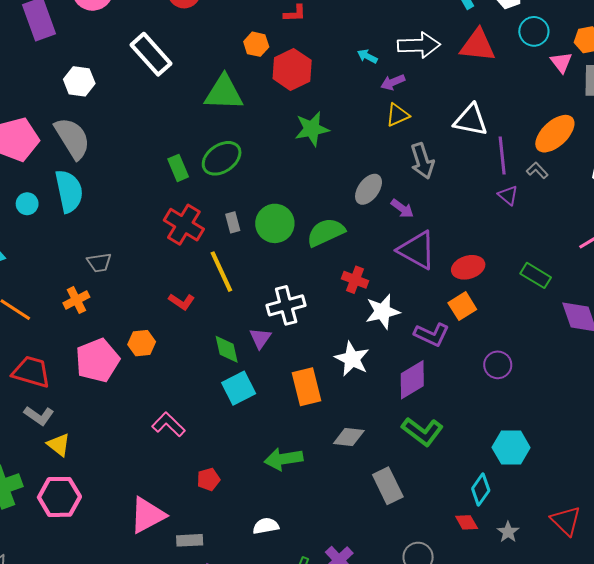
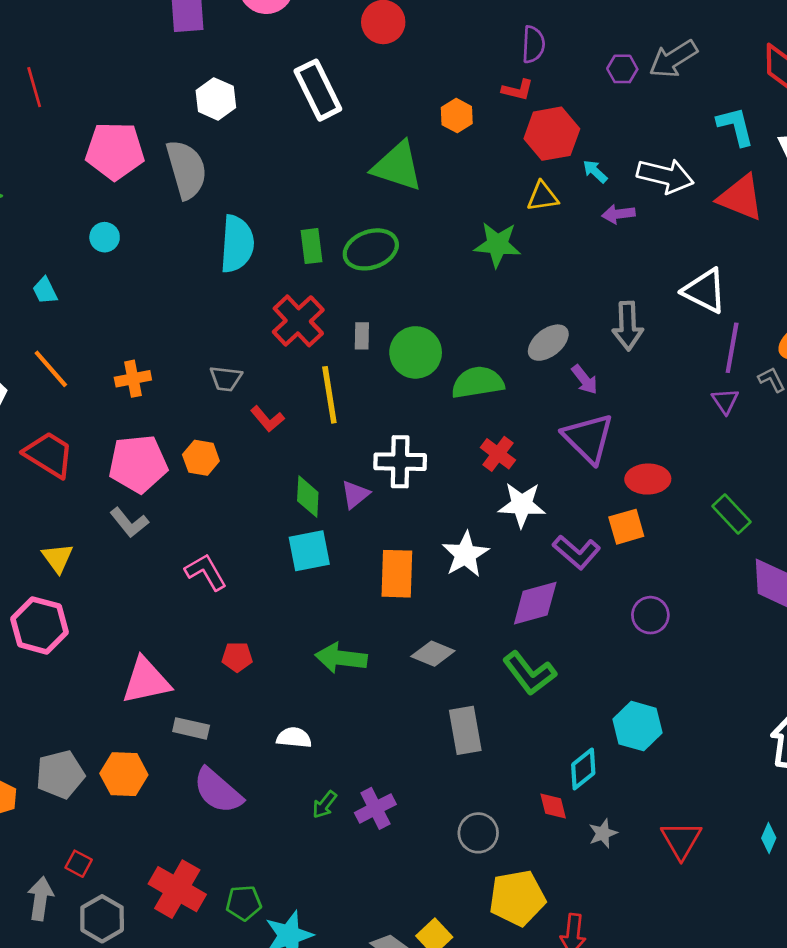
red hexagon: (292, 69) -> (552, 134), moved
yellow triangle: (398, 115) -> (543, 196), moved
cyan semicircle: (69, 191) -> (237, 244), moved
gray trapezoid: (99, 262) -> (226, 379), moved
gray L-shape: (39, 416) -> (129, 522), moved

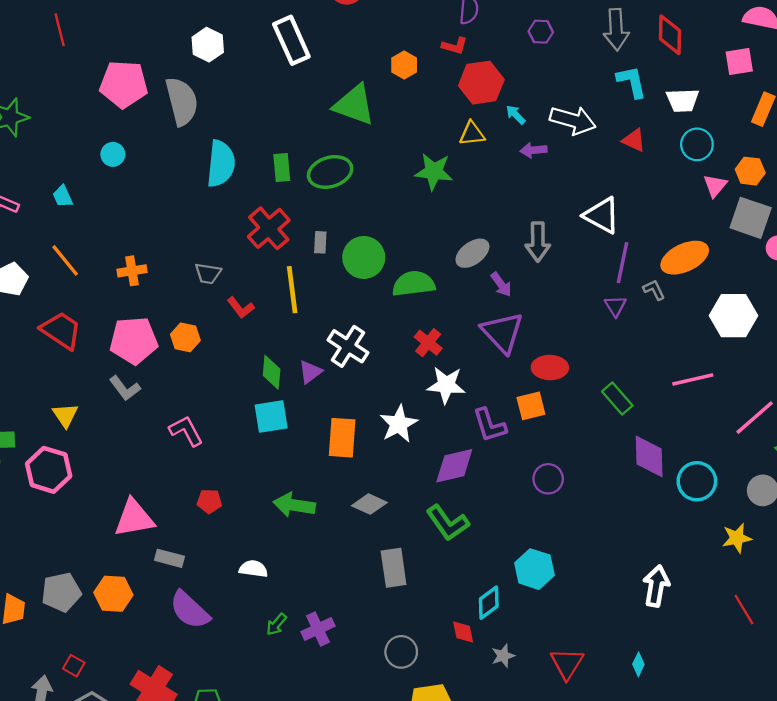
gray arrow: (673, 59) -> (616, 30), moved, turned -63
red triangle: (741, 198) -> (634, 140), size x0.6
white cross: (400, 462) -> (348, 346), turned 30
purple L-shape: (577, 552) -> (490, 425), turned 30

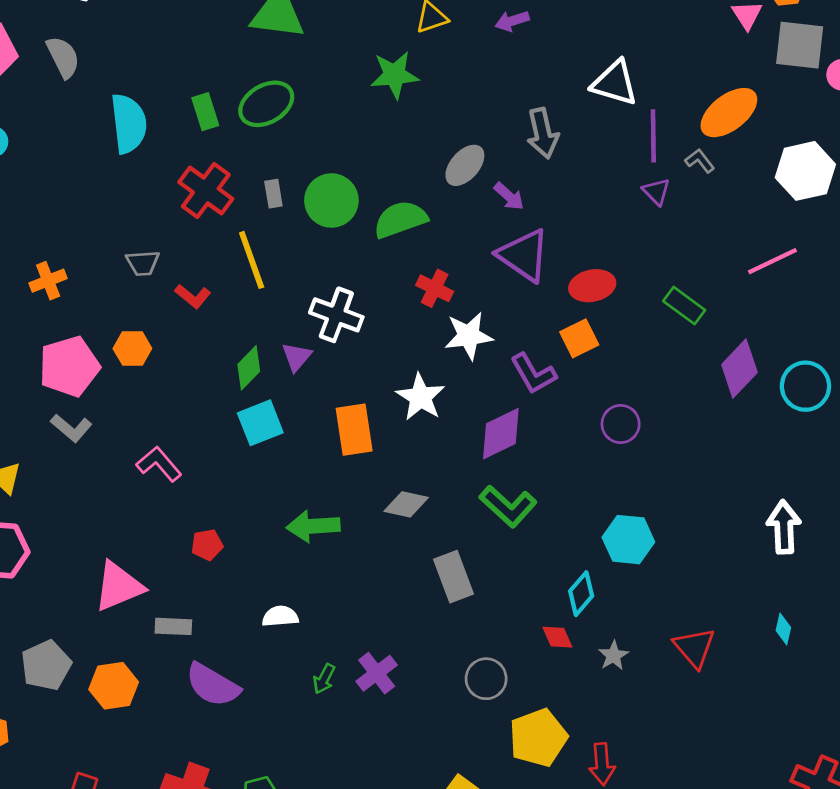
gray semicircle: (182, 101) -> (63, 57), size x0.7
green diamond: (272, 372) -> (249, 368), turned 52
purple diamond: (649, 456) -> (739, 369), turned 57
gray pentagon: (61, 592) -> (46, 665), moved

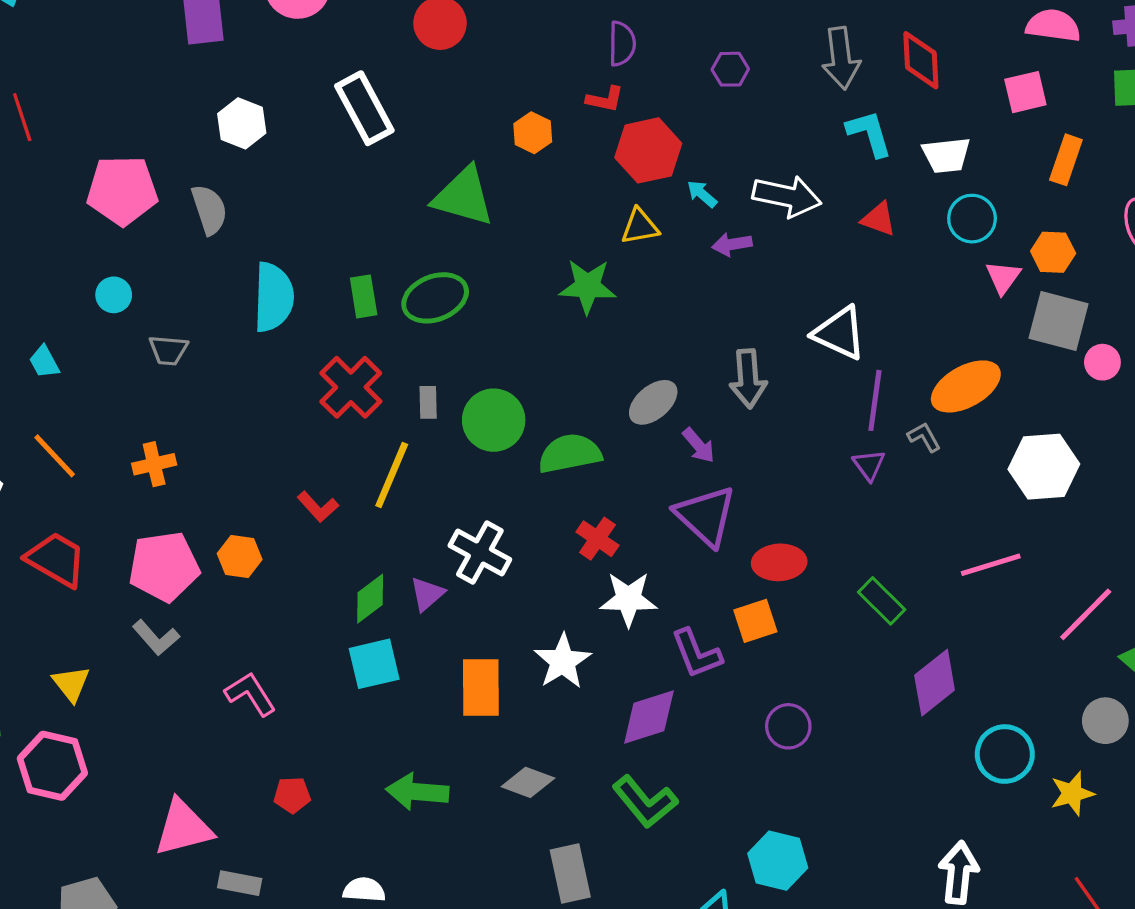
yellow line: (252, 260) -> (392, 475), turned 34
gray trapezoid: (143, 263) -> (168, 350), moved
cyan circle: (805, 386) -> (1005, 754), moved

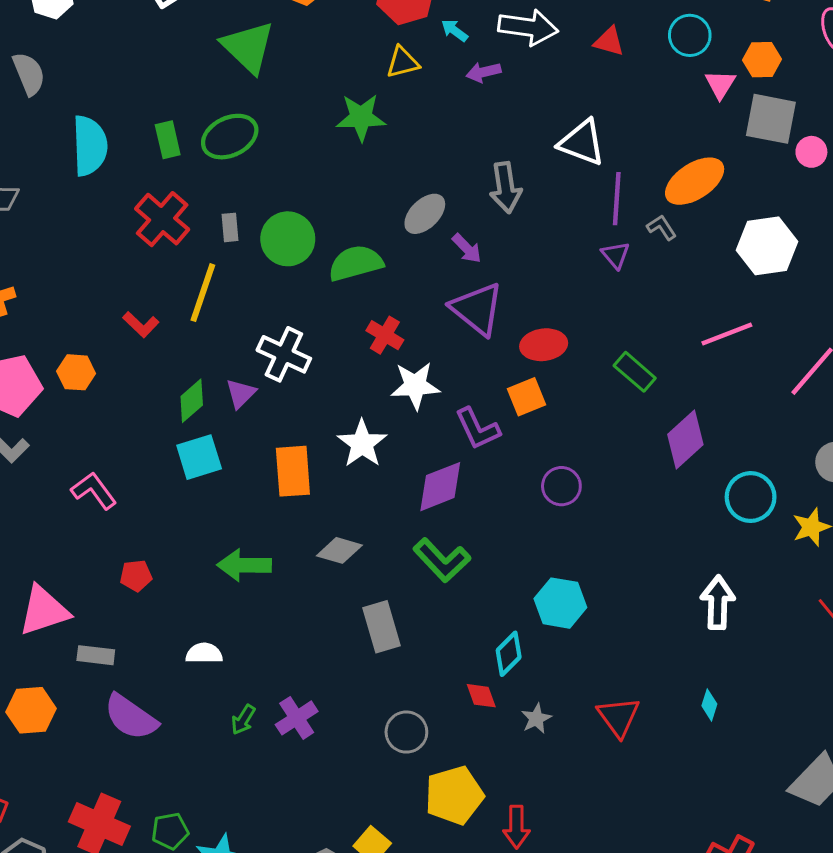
green triangle: (464, 196) -> (248, 47), turned 32

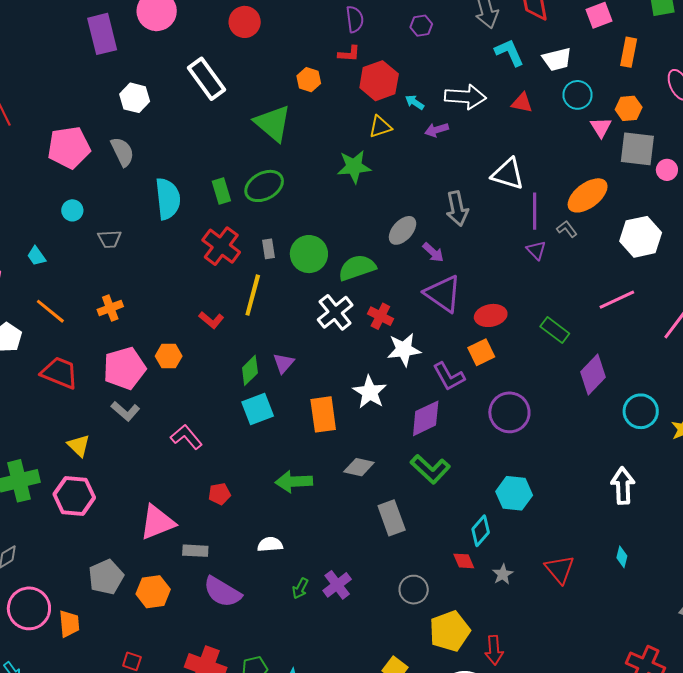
white cross: (284, 354) -> (335, 312), moved, turned 30
purple circle: (561, 486) -> (509, 412), size x1.5

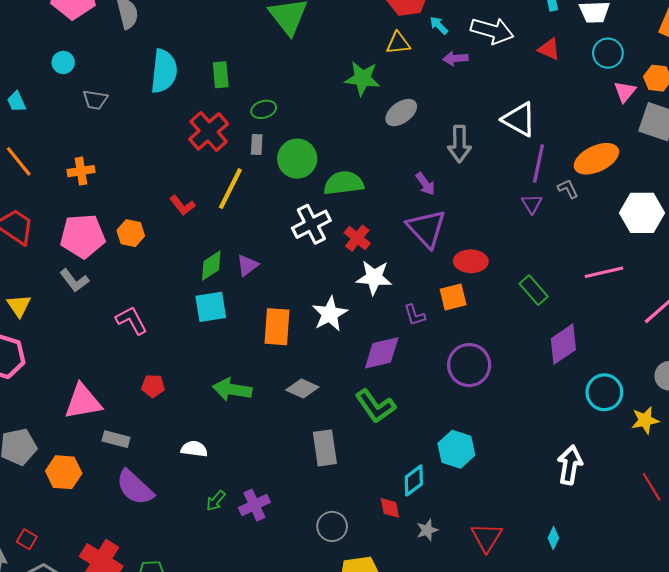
green ellipse: (264, 186) -> (264, 109), moved, size x0.6
gray ellipse: (403, 230) -> (401, 113), moved
purple L-shape: (449, 377) -> (414, 315), size x0.7

